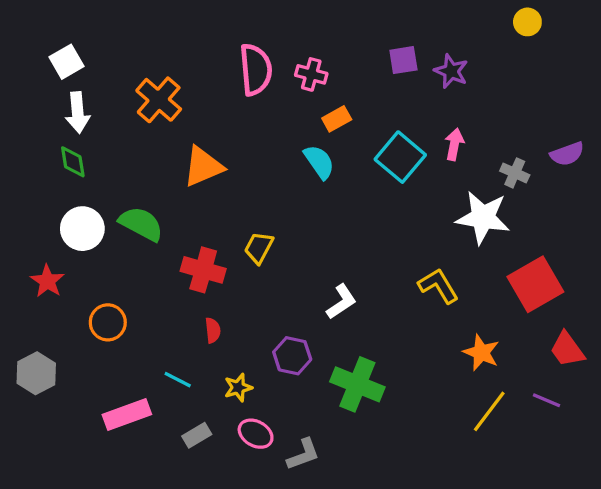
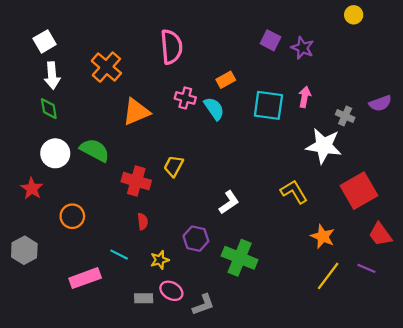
purple square: (403, 60) -> (271, 40), turned 36
pink cross: (311, 74) -> (185, 98), moved
cyan square: (400, 157) -> (268, 105), turned -32
gray rectangle: (197, 435) -> (144, 298), moved, turned 30

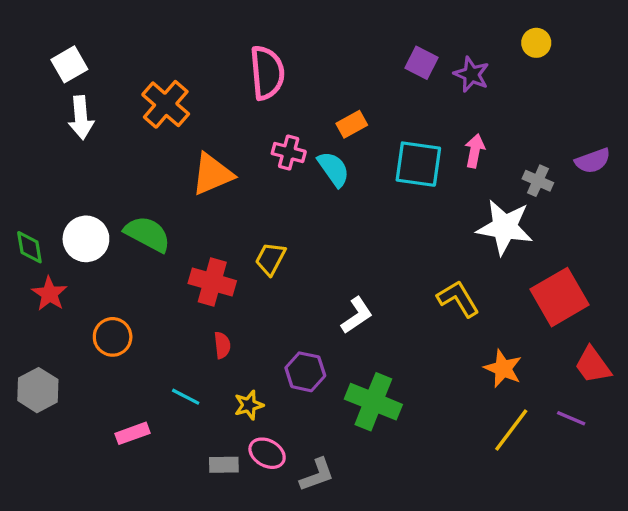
yellow circle: (354, 15) -> (536, 43), moved
green diamond: (49, 109) -> (29, 247), moved
pink rectangle: (85, 278) -> (132, 433), size x0.7

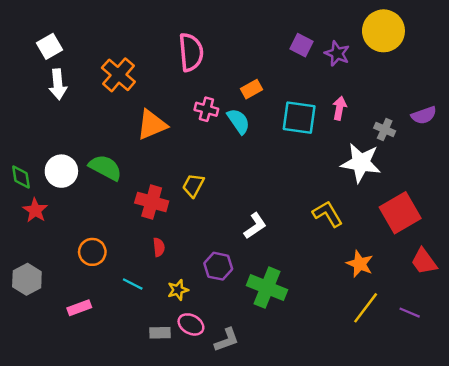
yellow circle: (536, 43) -> (383, 31), size x2.0
orange circle: (113, 337) -> (92, 252), moved
purple line: (571, 418) -> (410, 313), moved
pink rectangle: (132, 433) -> (79, 308), moved

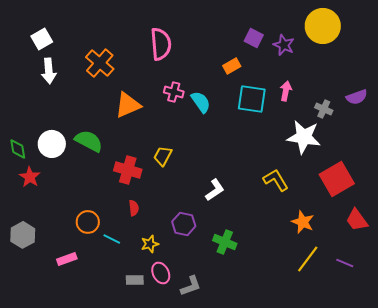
orange rectangle: (252, 89) -> (232, 66), moved
orange circle: (92, 252) -> (88, 222), moved
green cross: (267, 288) -> (225, 242), size x0.7
pink ellipse: (191, 324) -> (161, 273), turned 35

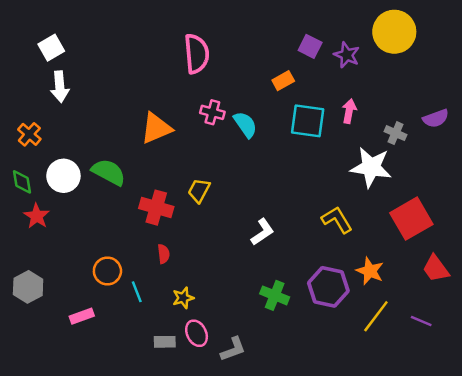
orange cross: (100, 63) -> (29, 134), moved, size x0.7
purple hexagon: (184, 224) -> (328, 287), moved, size x1.4
cyan line: (112, 239) -> (137, 292), turned 42

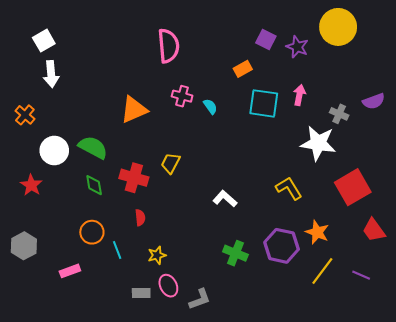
cyan semicircle: (245, 125) -> (210, 107), size x0.7
green diamond: (22, 182) -> (94, 185), moved
white L-shape: (262, 232) -> (225, 199), turned -105

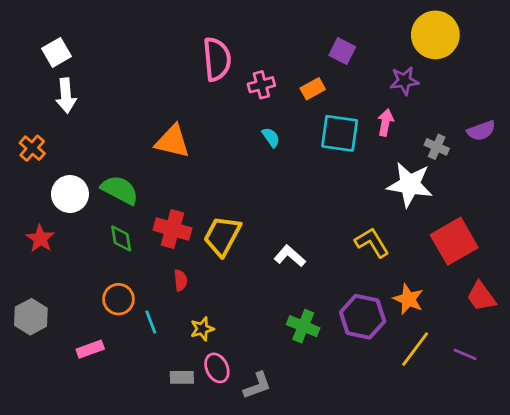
purple star: (297, 47) -> (404, 81), moved, turned -30
pink cross: (182, 96) -> (261, 85), moved, turned -30
orange triangle: (134, 110) -> (172, 141), turned 36
yellow trapezoid: (171, 163) -> (222, 236), moved, size x1.5

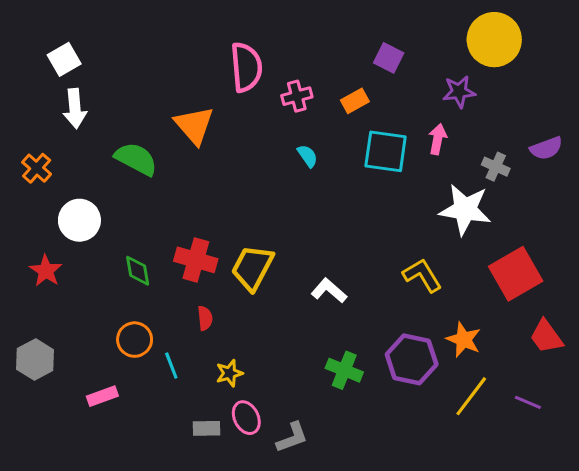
orange triangle: (172, 141) -> (194, 125), moved, turned 36
green semicircle: (120, 190) -> (136, 159), moved

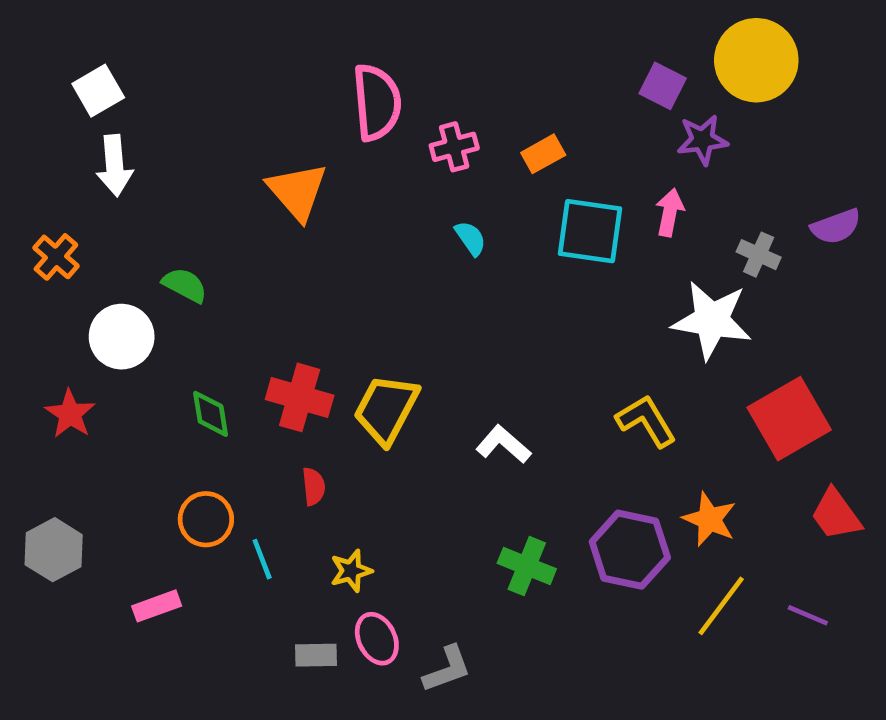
purple square: (389, 58) -> (663, 86), moved
green semicircle: (136, 159) -> (185, 285), moved, size x0.7

